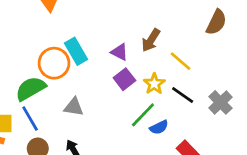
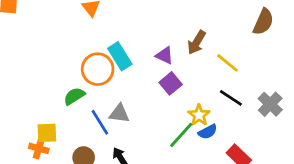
yellow star: (154, 84) -> (199, 115), moved
green semicircle: (31, 89) -> (74, 96), size x0.7
green line: (143, 115) -> (181, 135), moved
blue line: (30, 118) -> (100, 122), moved

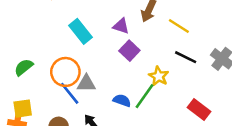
orange circle: (98, 69) -> (65, 72), moved
green semicircle: (74, 96) -> (24, 67), moved
blue semicircle: (208, 132) -> (122, 100), moved, turned -126

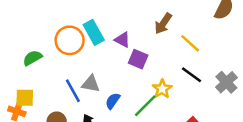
purple triangle: (121, 26) -> (122, 40), moved
purple square: (129, 51) -> (138, 59), turned -30
orange circle: (65, 72) -> (70, 40), moved
blue semicircle: (122, 100) -> (113, 101), moved, turned -84

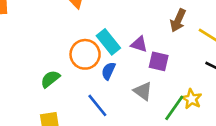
gray triangle: (91, 84) -> (143, 91), moved, turned 36
yellow star: (162, 89) -> (192, 99), moved
blue semicircle: (113, 101) -> (108, 71), moved

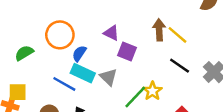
brown arrow: (178, 20) -> (159, 30), moved, turned 145
cyan rectangle: (108, 42) -> (83, 73), moved, turned -35
blue line: (97, 105) -> (64, 84), turned -30

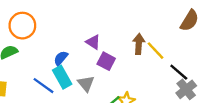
orange circle: (60, 35) -> (22, 26), moved
black line: (180, 66) -> (179, 72), moved
cyan rectangle: (83, 73) -> (62, 77), turned 30

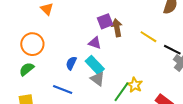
brown arrow: (139, 44) -> (117, 28), moved
purple square: (106, 61) -> (105, 21), moved, turned -35
cyan rectangle: (62, 77) -> (95, 65), moved

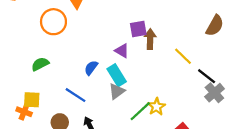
orange circle: (32, 44) -> (53, 22), moved
gray triangle: (98, 79) -> (117, 91), turned 35

